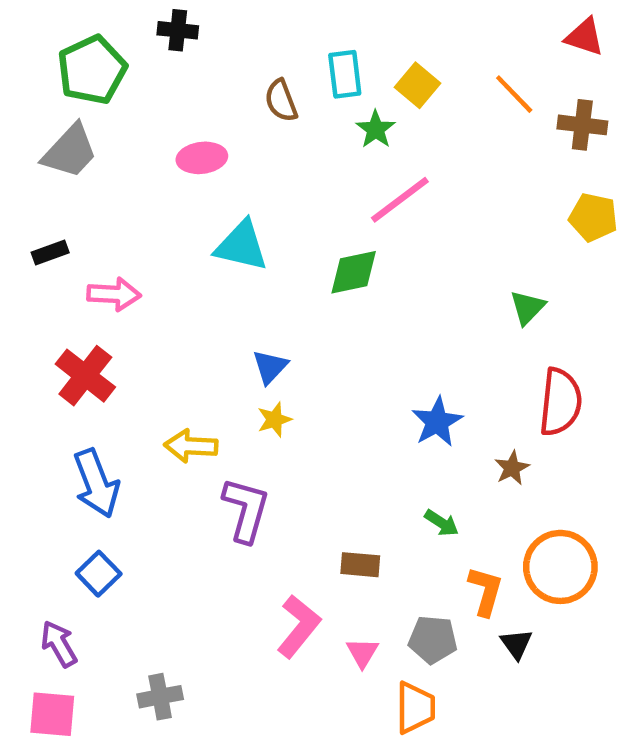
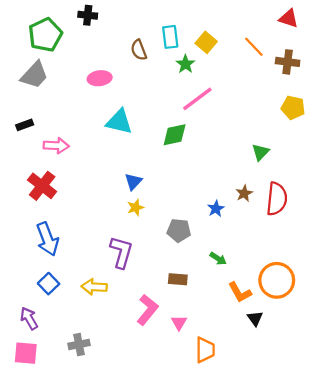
blue star: (437, 422) -> (216, 209), size x0.7
yellow arrow: (191, 446) -> (94, 287), moved
brown star: (512, 468) -> (244, 193), moved
orange L-shape: (486, 591) -> (240, 292), turned 135
gray pentagon: (433, 639) -> (179, 230), moved

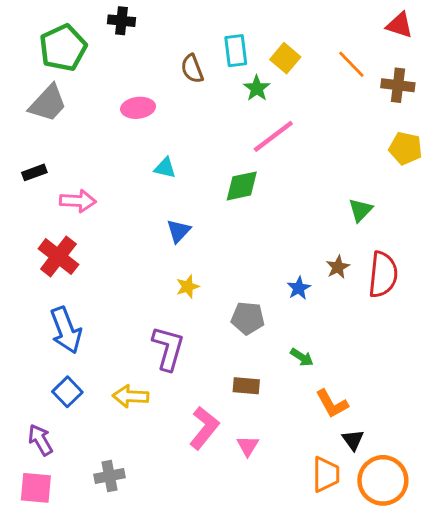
cyan triangle: (119, 122) -> (165, 168), size x0.6
blue triangle: (133, 181) -> (179, 231), moved
orange circle: (277, 280) -> (383, 480), moved
orange trapezoid: (205, 350) -> (326, 474), moved

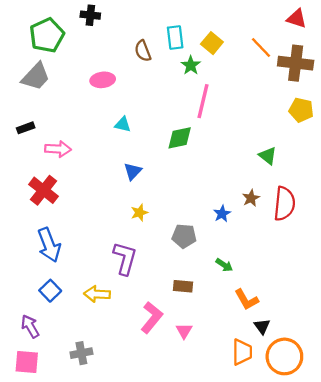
brown cross: (398, 85) -> (296, 63), size x1.4
pink line: (273, 136) -> (203, 101), turned -40
green triangle: (360, 210) -> (268, 156), turned -36

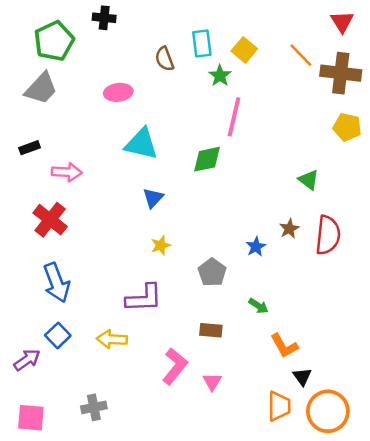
red triangle: (297, 19) -> (342, 22), turned 40
cyan triangle: (123, 124) -> (141, 144), size x1.8
gray pentagon: (184, 236) -> (212, 272), turned 30
purple L-shape: (125, 258) -> (144, 298), turned 72
purple arrow: (30, 326) -> (27, 360), moved, turned 85

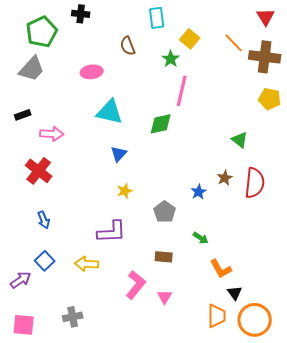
cyan rectangle: (202, 44) -> (157, 18), moved
blue arrow: (57, 283) -> (44, 220), size x0.6

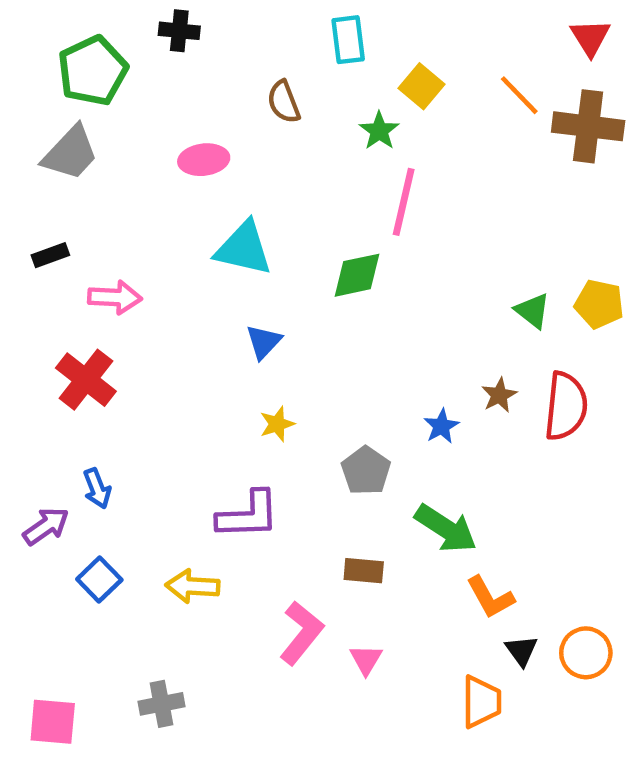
yellow pentagon: (270, 99) -> (599, 304), moved
green arrow: (201, 238) -> (446, 528), size x1.8
purple arrow: (21, 280) -> (46, 526), moved
orange circle: (255, 320) -> (586, 653), moved, size x0.7

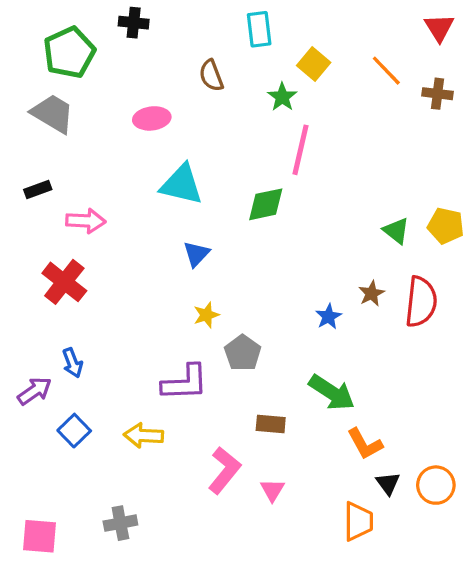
brown cross: (588, 126) -> (438, 94), size x0.6
gray trapezoid: (70, 153) -> (53, 113), turned -102
gray pentagon: (366, 471) -> (243, 353), moved

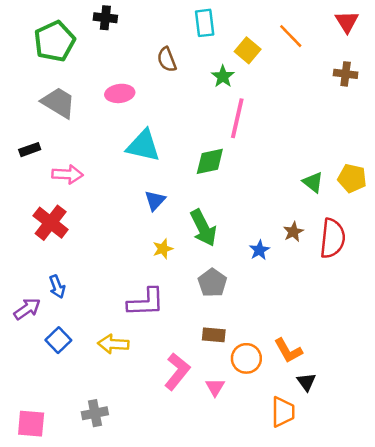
orange line: (386, 71) -> (291, 36), moved
gray trapezoid: (53, 113) -> (58, 103), moved
gray pentagon: (243, 353) -> (212, 283), moved
green arrow: (332, 393) -> (203, 228), moved, turned 30
orange circle: (436, 485) -> (246, 358), moved

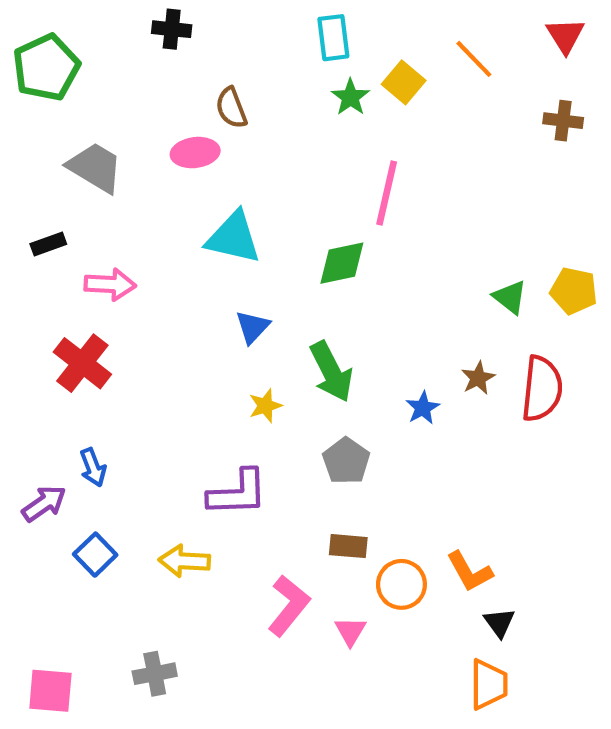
green pentagon: (55, 41) -> (46, 67), moved
brown semicircle: (167, 60) -> (231, 108), moved
green star: (223, 76) -> (350, 97), moved
orange trapezoid: (283, 412) -> (489, 684), moved

